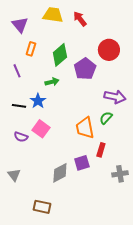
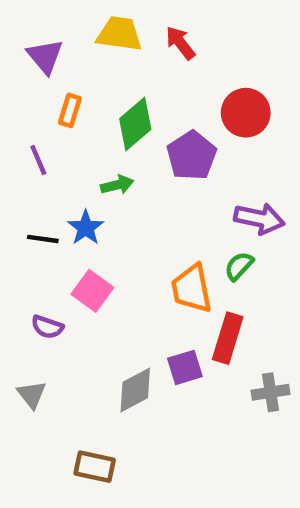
purple semicircle: (21, 137) -> (47, 327), moved
red rectangle: (101, 150) -> (228, 338), size x1.5

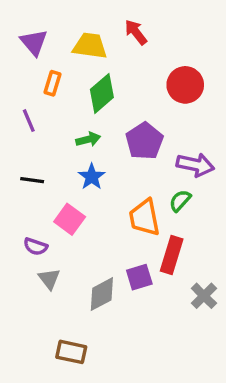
yellow trapezoid: (119, 34) -> (90, 46), moved
purple pentagon: (192, 156) -> (144, 141), moved
blue star: (86, 228) -> (92, 177), moved
gray cross: (271, 392) -> (204, 296), turned -36
gray triangle: (32, 395) -> (49, 279), moved

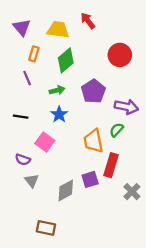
purple line: (29, 121) -> (27, 78), moved

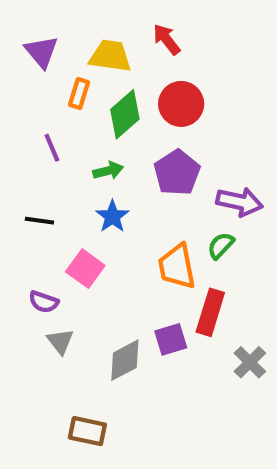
orange rectangle: (34, 54) -> (79, 93), moved
red circle: (120, 55) -> (181, 104), moved

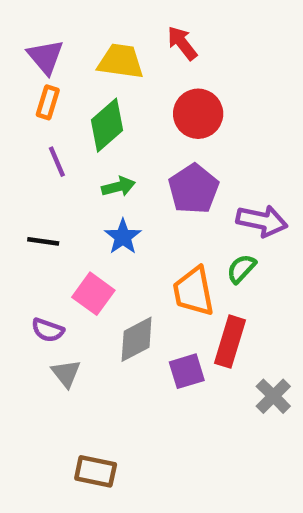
orange rectangle: (79, 93) -> (48, 102), moved
green diamond: (125, 114) -> (107, 125), moved
gray diamond: (125, 360) -> (137, 339), moved

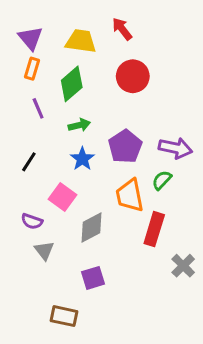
purple pentagon: (194, 189) -> (125, 147), moved
black line: (43, 241) -> (29, 162), turned -65
purple square: (187, 371) -> (93, 278), moved

